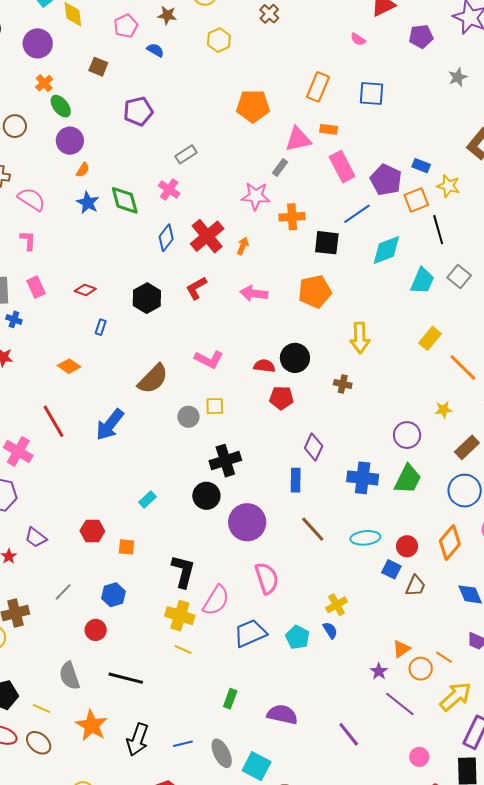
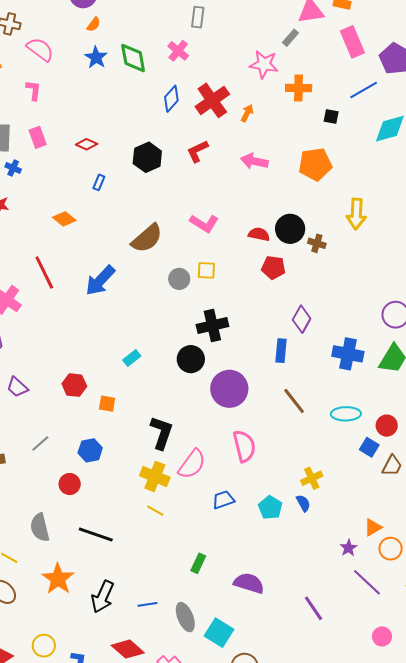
gray rectangle: (186, 154) -> (198, 17), turned -55
black square: (327, 243) -> (331, 117), size x0.6
brown cross: (343, 384) -> (317, 243), moved
blue trapezoid: (250, 633) -> (223, 500), size x0.7

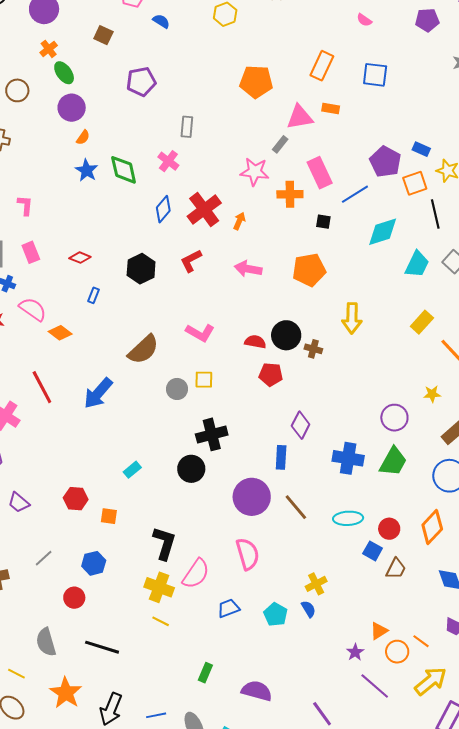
pink rectangle: (352, 42) -> (320, 173), moved
pink semicircle: (40, 49) -> (33, 309), moved
purple circle: (229, 389) -> (252, 497), moved

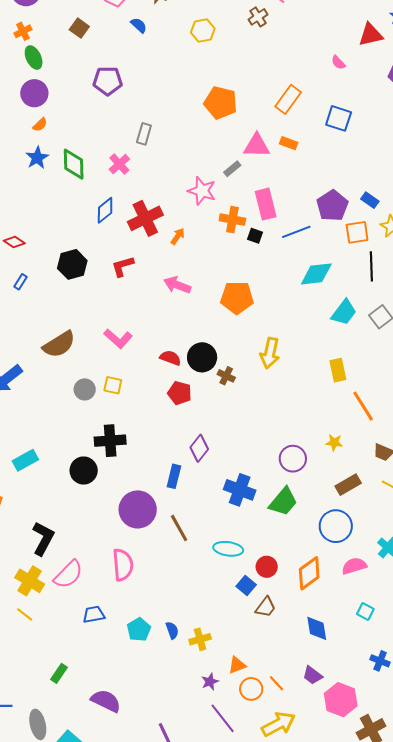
black square: (323, 222) -> (255, 236), moved
yellow rectangle: (422, 322) -> (338, 370), turned -65
cyan rectangle: (132, 470) -> (25, 460), size x1.4
yellow cross: (316, 584) -> (200, 639), moved

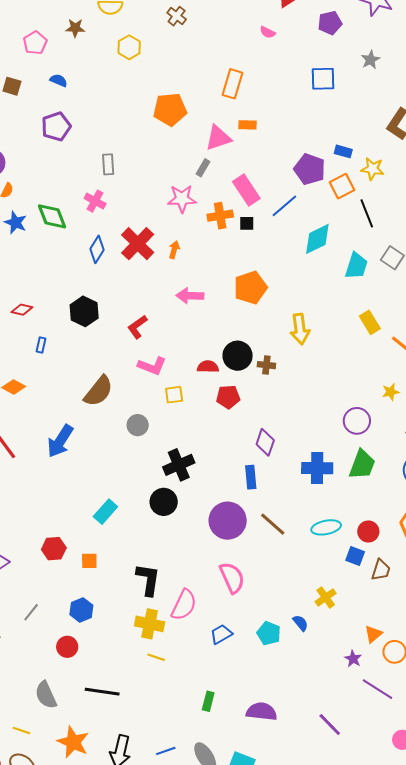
blue semicircle: (139, 25) -> (59, 80), moved
blue square: (339, 118) -> (323, 79), moved
red L-shape: (123, 266) -> (137, 327), moved
yellow square: (113, 385) -> (174, 395), moved
yellow cross: (200, 639) -> (326, 597), moved

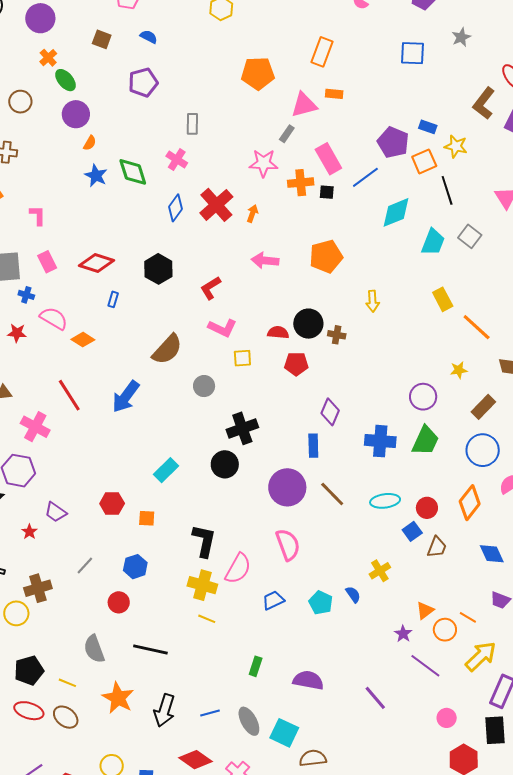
red diamond: (22, 310) -> (96, 263), size x1.6
yellow arrow: (300, 329) -> (373, 301), size x0.7
blue square: (355, 556) -> (412, 531), turned 30

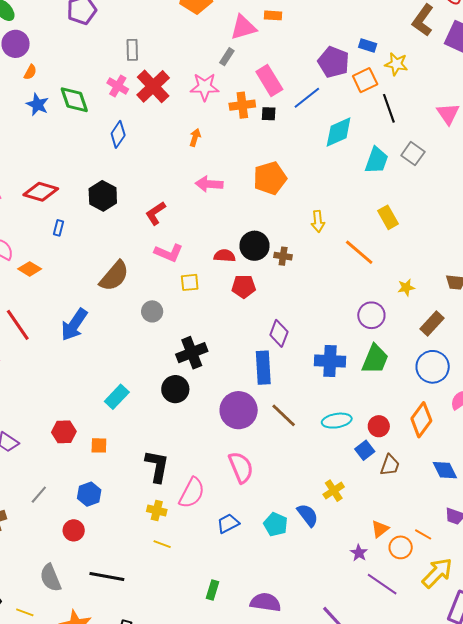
red cross: (216, 205) -> (153, 86), moved
orange line: (477, 327) -> (359, 252), moved
blue rectangle: (313, 446) -> (263, 368), size x1.4
yellow cross: (202, 585) -> (157, 511), size x0.7
blue semicircle: (353, 594) -> (308, 515), size x1.4

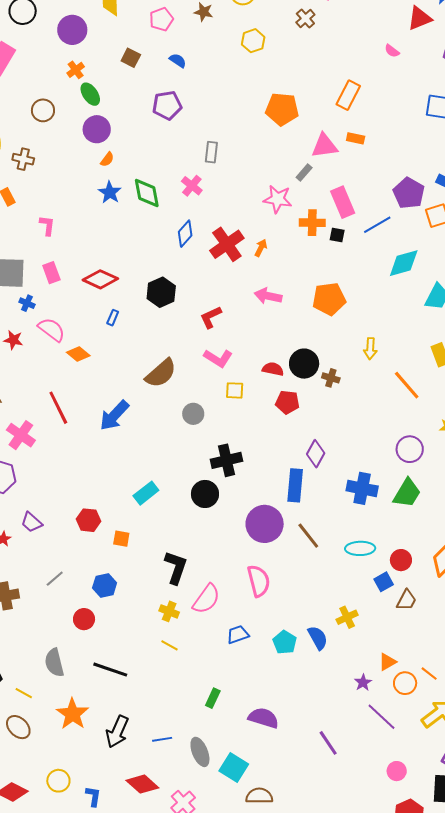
red cross: (153, 86) -> (227, 244), moved

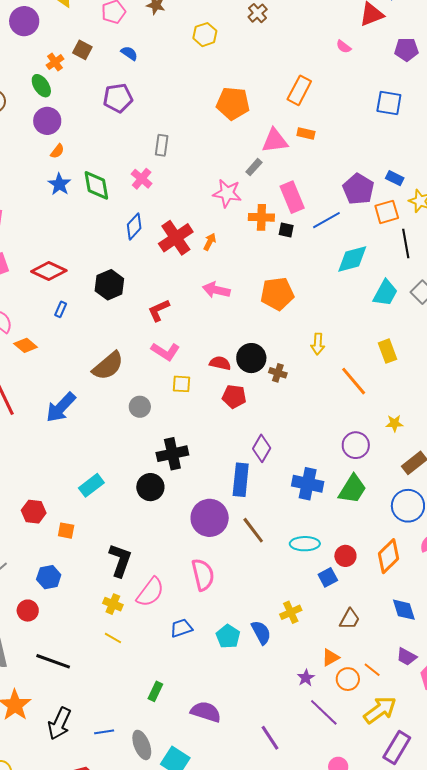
orange cross: (76, 70) -> (55, 62), moved
brown trapezoid: (406, 600) -> (350, 619), moved

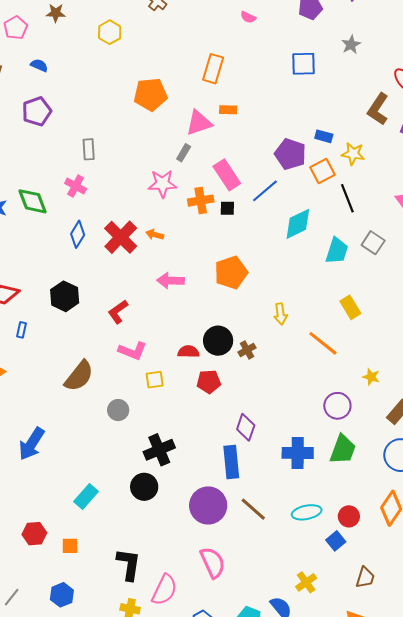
orange arrow: (210, 242) -> (155, 235), turned -90
brown cross: (278, 373) -> (247, 350), turned -36
blue arrow: (61, 407) -> (32, 444), moved
yellow star: (394, 423) -> (371, 377), turned 30

